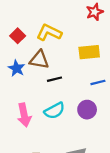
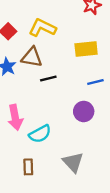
cyan semicircle: (54, 111) -> (40, 134), moved

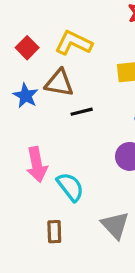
cyan semicircle: (40, 134) -> (70, 187), turned -100

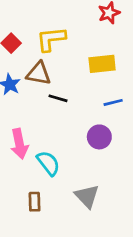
yellow L-shape: (74, 43) -> (51, 39), turned -32
black line: (82, 112) -> (58, 98), turned 30

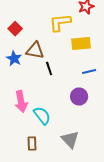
yellow L-shape: (51, 39) -> (60, 22), moved
black line: (58, 98) -> (49, 68), turned 56

